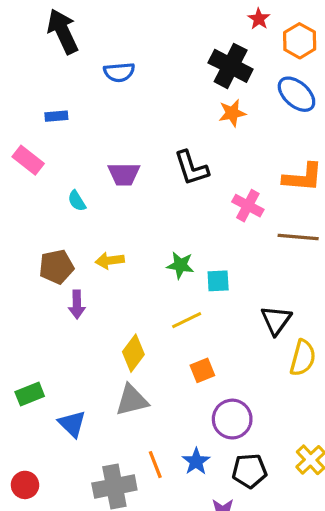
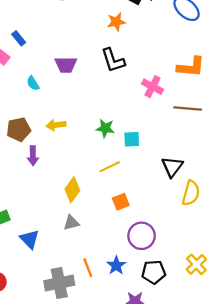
orange star: (232, 113) -> (116, 22), moved
blue rectangle: (56, 116) -> (19, 38), moved, turned 56
gray triangle: (132, 400) -> (71, 223), size x0.7

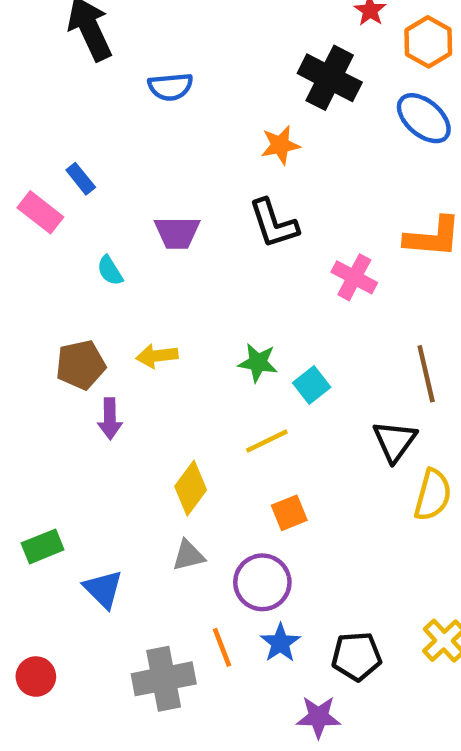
brown line: (188, 109) -> (426, 374), moved, turned 72
cyan square: (132, 139) -> (312, 385), turned -35
purple circle: (142, 236) -> (262, 582), moved

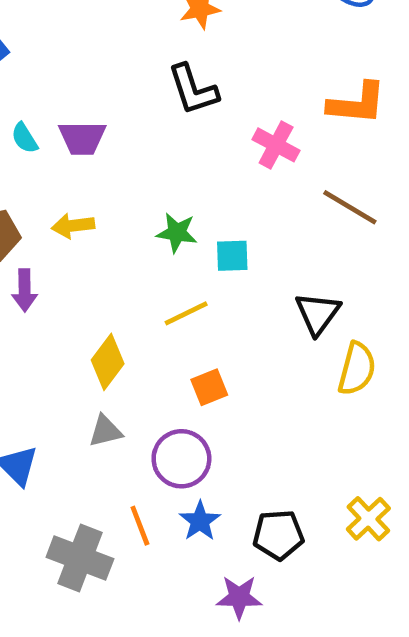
purple trapezoid: (177, 233) -> (82, 138), moved
brown line: (426, 374) -> (350, 207), moved, turned -46
cyan square: (312, 385) -> (232, 256), turned 36
gray cross: (164, 679) -> (80, 558), turned 32

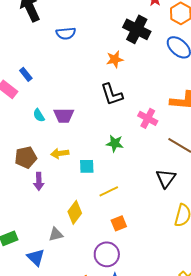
green star: (177, 233) -> (115, 143), moved
cyan square: (232, 256) -> (87, 166), moved
black triangle: (318, 313) -> (166, 178), moved
gray triangle: (105, 431) -> (56, 234), moved

